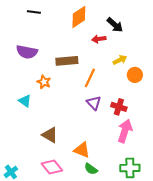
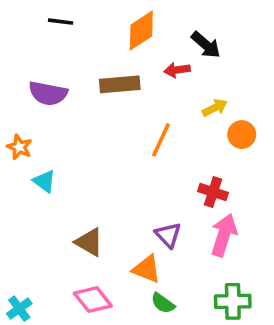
brown rectangle: (67, 61) -> (120, 84), moved
orange star: (44, 82) -> (19, 147), moved
purple triangle: (94, 103) -> (168, 235), moved

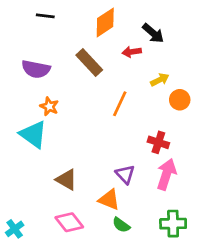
brown rectangle: (120, 84) -> (89, 62), turned 52
orange star: (19, 147) -> (49, 106), moved
cyan triangle: (44, 181) -> (33, 134), size x1.6

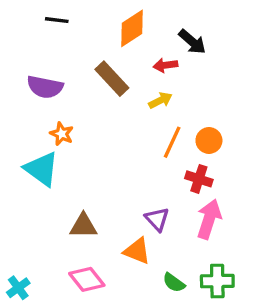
yellow arrow: (160, 80) -> (160, 100), moved
orange circle: (180, 100) -> (209, 140), moved
orange line: (120, 104) -> (172, 142), moved
brown triangle: (67, 180) -> (83, 226), turned -30
green semicircle: (121, 225) -> (174, 283), moved

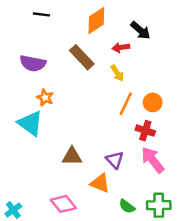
yellow arrow: (160, 100) -> (117, 73), turned 84
pink arrow: (209, 219) -> (153, 160), turned -56
brown triangle: (83, 226) -> (72, 156), moved

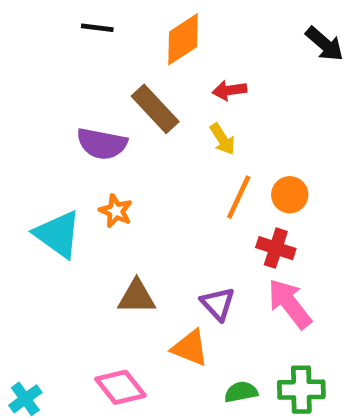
black line: (41, 14) -> (97, 28), moved
black arrow: (140, 30) -> (325, 44), moved
purple semicircle: (33, 63) -> (102, 144), moved
orange star: (45, 98) -> (116, 211), moved
green semicircle: (127, 206) -> (241, 392), turned 133

